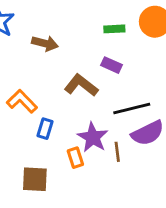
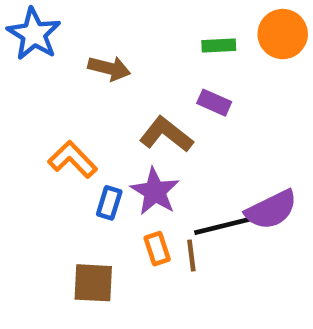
black line: (132, 108) -> (223, 226), moved
purple star: (93, 137) -> (155, 192), moved
brown line: (117, 152) -> (191, 255), moved

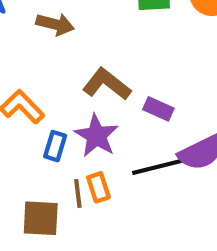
purple rectangle: (214, 103) -> (158, 109), moved
brown line: (191, 255) -> (78, 194), moved

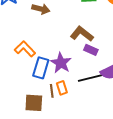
brown L-shape: (107, 84) -> (82, 34), moved
blue rectangle: (55, 146) -> (41, 68), size x1.5

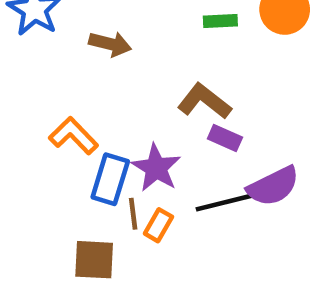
orange rectangle: (62, 88) -> (158, 225), turned 48
brown line: (52, 91) -> (133, 214), moved

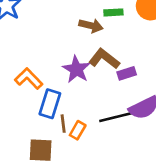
brown arrow: (110, 44) -> (91, 26), moved
purple rectangle: (225, 138) -> (127, 73), moved, turned -42
purple star: (156, 168) -> (76, 69), moved

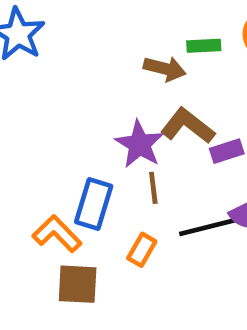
orange L-shape: (29, 79) -> (57, 234), moved
brown line: (63, 124) -> (153, 188), moved

